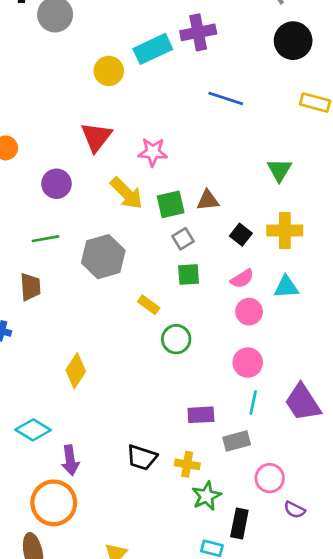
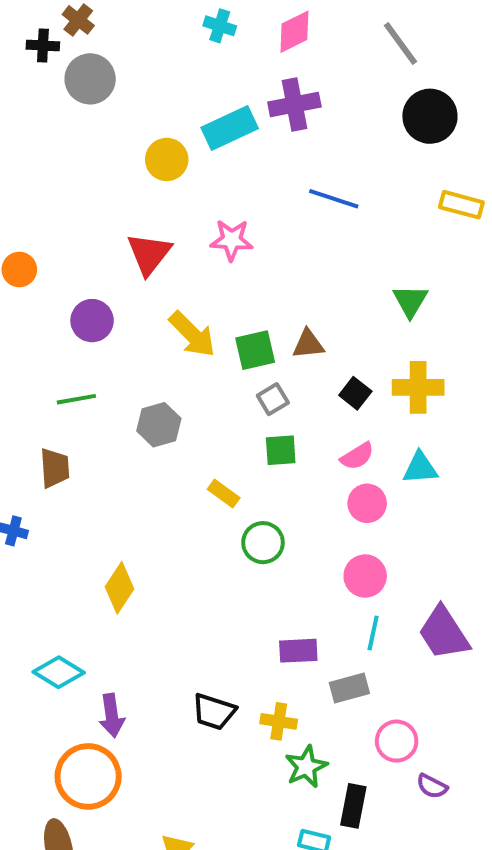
pink star: (153, 152) -> (232, 240), moved
gray hexagon: (103, 257) -> (159, 425), size x0.7

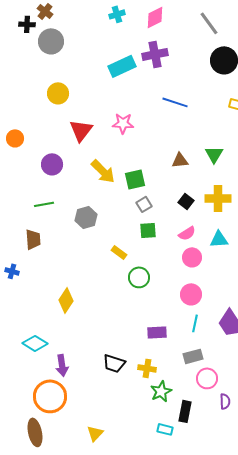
cyan cross: (220, 26) -> (117, 14), turned -35
yellow circle: (167, 159) -> (58, 93), moved
brown triangle: (308, 344) -> (180, 160), moved
gray rectangle: (349, 688) -> (193, 356), moved
purple semicircle: (432, 786) -> (225, 401), turned -119

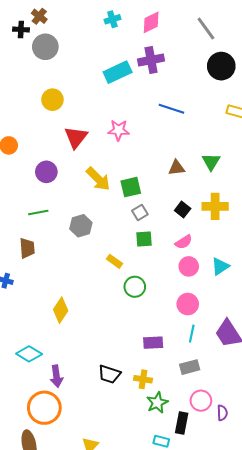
cyan triangle: (219, 239) -> (220, 266), moved, turned -30
pink circle: (207, 378) -> (201, 401), moved

